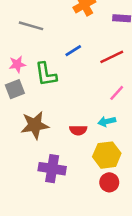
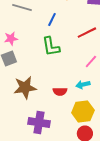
blue line: (73, 51) -> (52, 20), moved, turned -32
green L-shape: (46, 74) -> (51, 47), moved

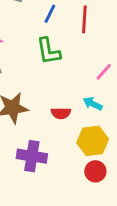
red line: (87, 33) -> (84, 19), moved, turned -60
cyan arrow: (83, 85) -> (93, 104), turned 40

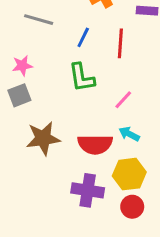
pink line: (104, 72) -> (123, 100), moved
red semicircle: (61, 113) -> (95, 144), size x1.6
purple cross: (32, 156) -> (88, 190), moved

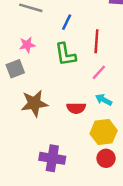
red line: (120, 43) -> (96, 41), moved
pink star: (22, 66) -> (27, 45), moved
red semicircle: (95, 144) -> (76, 108), size x0.7
purple cross: (88, 190) -> (52, 158), moved

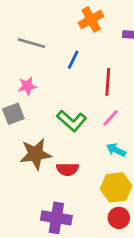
green L-shape: (65, 54) -> (72, 121), moved, turned -40
red semicircle: (76, 108) -> (67, 169), moved

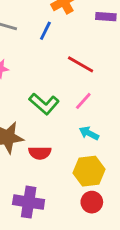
blue line: (73, 60) -> (45, 31), moved
red line: (108, 82) -> (81, 64), turned -64

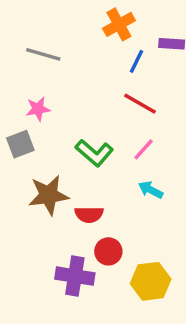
blue line: (45, 31) -> (137, 61), moved
yellow hexagon: (89, 171) -> (151, 281), moved
red circle: (92, 202) -> (108, 251), moved

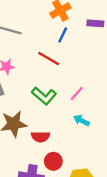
blue line: (137, 61) -> (63, 35), moved
red line: (140, 104) -> (49, 58), moved

